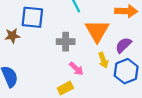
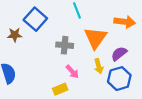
blue square: (32, 17) -> (35, 19), turned 30

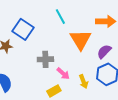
gray cross: (65, 45) -> (45, 59), moved
yellow arrow: (99, 66) -> (84, 82), moved

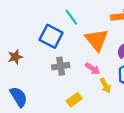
blue square: (23, 29) -> (51, 36), moved
pink arrow: (63, 73) -> (93, 69), moved

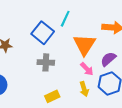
cyan line: (71, 17) -> (65, 19), turned 49
pink arrow: (93, 69) -> (87, 69), moved

